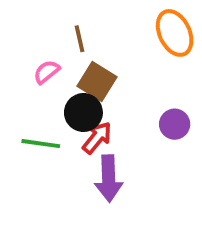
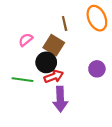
brown line: (80, 39) -> (65, 24), moved
red arrow: (97, 138) -> (54, 76), turned 30

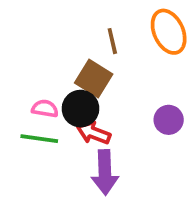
pink semicircle: (26, 40) -> (45, 109), moved, turned 48
red arrow: (54, 76) -> (94, 133), turned -138

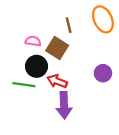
pink semicircle: (45, 109) -> (33, 41), moved
black circle: (80, 109) -> (37, 66), moved

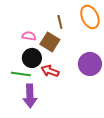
purple circle: (103, 73) -> (90, 64), size x1.5
purple arrow: (64, 105) -> (30, 96), moved

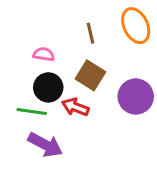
brown square: (50, 42) -> (90, 75), moved
purple arrow: (30, 96) -> (45, 145), turned -60

